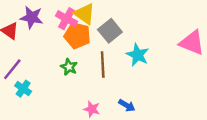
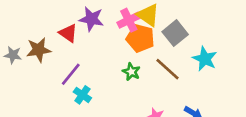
pink cross: (67, 19) -> (129, 20), turned 35
brown line: (103, 64) -> (167, 69), turned -45

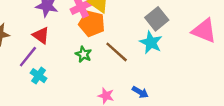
red triangle: (68, 33) -> (41, 35), moved
gray square: (175, 33) -> (157, 19), moved

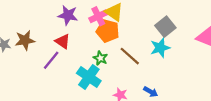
cyan star: (151, 42) -> (160, 48), turned 30
cyan cross: (39, 76) -> (89, 77), moved, size x1.6

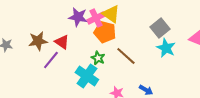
purple star: (68, 15) -> (78, 17), moved
brown star: (25, 40) -> (38, 41), moved
cyan star: (160, 48) -> (166, 48), moved, turned -30

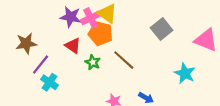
red triangle: (62, 42) -> (73, 46), moved
cyan star: (166, 48) -> (185, 73), moved
cyan cross: (87, 76) -> (49, 82), moved, size x0.7

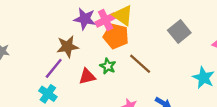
brown star: (26, 43) -> (67, 47), moved
red triangle: (73, 46) -> (87, 76), moved, turned -49
cyan cross: (49, 82) -> (48, 94), moved

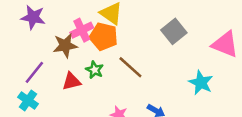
purple star: (85, 19) -> (33, 17), moved
pink cross: (106, 20) -> (82, 30), moved
brown star: (67, 47) -> (65, 45), moved

